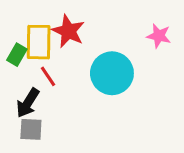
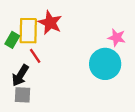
pink star: (159, 36) -> (117, 38), moved
cyan circle: (112, 73) -> (105, 64), moved

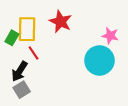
red star: (50, 23) -> (61, 22), moved
gray square: (23, 95) -> (22, 90), turned -35

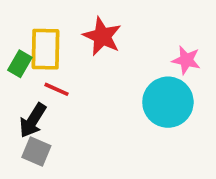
red line: (34, 53) -> (56, 89), turned -32
gray square: (22, 90) -> (36, 152), turned -35

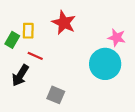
yellow rectangle: (45, 49) -> (28, 31), size x0.6
gray square: (36, 152) -> (56, 95), moved

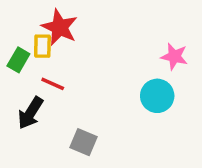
red star: (64, 23) -> (60, 27), moved
cyan circle: (105, 64) -> (157, 96), size x0.7

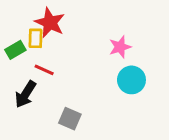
pink star: (174, 56) -> (120, 47), moved, turned -30
green rectangle: (18, 60) -> (15, 50), turned 30

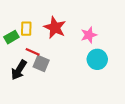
red star: (50, 23) -> (55, 28), moved
gray square: (70, 119) -> (41, 64), moved

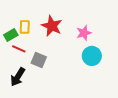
red line: (33, 52) -> (19, 49), moved
black arrow: (19, 70) -> (18, 77), moved

